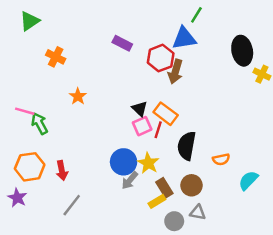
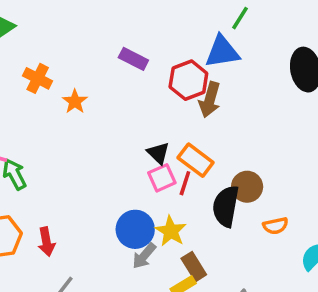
orange star: (78, 96) -> (75, 101), moved
brown circle: (192, 185) -> (247, 187), moved

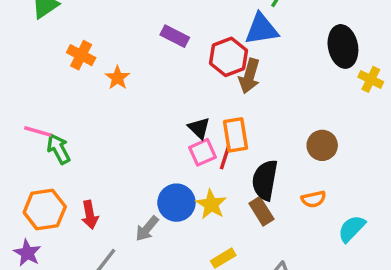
orange rectangle: (196, 160) -> (235, 135), turned 44
brown circle: (247, 187) -> (322, 145), moved
gray arrow: (144, 256) -> (147, 229), moved
brown rectangle: (194, 267) -> (261, 211), moved

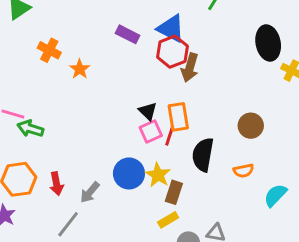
blue triangle: (261, 29) -> (171, 28), moved, turned 36
green arrow: (59, 149) -> (30, 129), turned -45
brown rectangle: (261, 211) -> (174, 192), moved, turned 50
gray arrow: (147, 229) -> (90, 192), moved

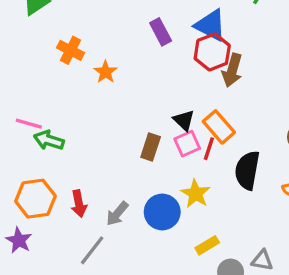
purple rectangle: (127, 34) -> (161, 32), turned 35
orange rectangle: (178, 117) -> (219, 127), turned -32
blue circle: (129, 173) -> (162, 212), moved
brown rectangle: (174, 192) -> (151, 147), moved

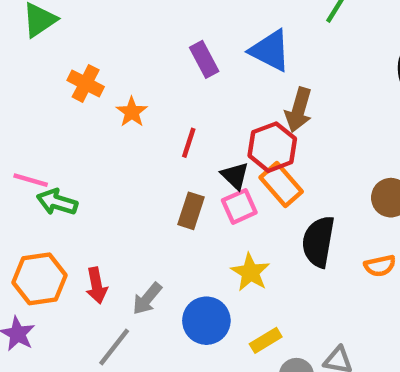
red hexagon: (212, 52) -> (272, 147), moved
red line: (209, 149) -> (189, 143), moved
blue circle: (162, 212) -> (206, 321), moved

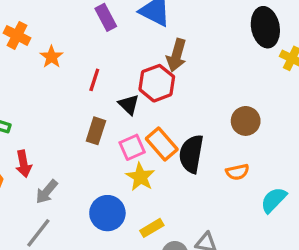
orange rectangle: (281, 184) -> (162, 144), moved
pink square: (239, 206) -> (132, 147), moved
red arrow: (97, 285) -> (24, 164), moved
gray arrow: (147, 299) -> (47, 192), moved

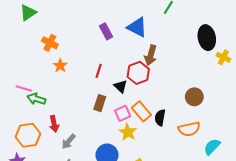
orange star: (51, 57) -> (60, 66), moved
black semicircle: (191, 154) -> (160, 118), size x0.7
orange semicircle: (237, 172) -> (189, 129), size x1.5

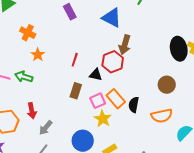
purple rectangle: (106, 31) -> (70, 12), moved
black ellipse: (207, 38) -> (179, 49), moved
black triangle: (121, 86) -> (96, 75), turned -32
green arrow: (36, 99) -> (24, 77), moved

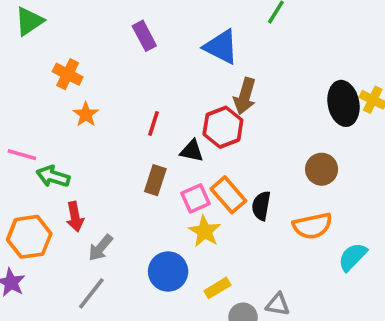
green arrow: (24, 77) -> (53, 177), moved

